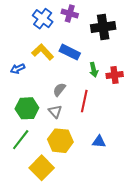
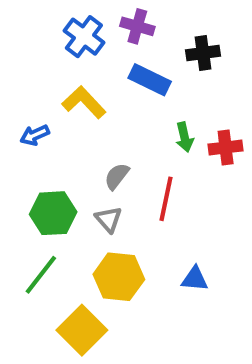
black cross: (103, 27) -> (203, 53), size x0.7
blue rectangle: (70, 52) -> (150, 80), moved

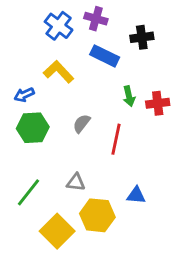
green hexagon: (53, 213) -> (33, 128), moved
gray triangle: (109, 219) -> (76, 182), moved, turned -42
yellow hexagon: (119, 277) -> (97, 215), moved

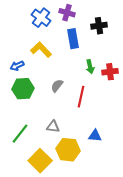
blue rectangle: (105, 56) -> (73, 39), turned 54

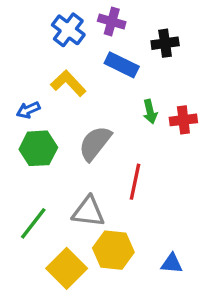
blue rectangle: (73, 39) -> (122, 65), turned -54
gray semicircle: (57, 86) -> (95, 143), size x1.6
red line: (81, 97) -> (135, 182), moved
gray triangle: (53, 127) -> (88, 212), size x1.5
blue triangle: (95, 136) -> (172, 263), moved

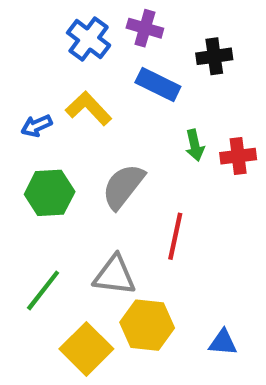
blue arrow: (28, 110) -> (37, 126), moved

